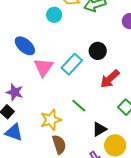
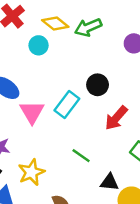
yellow star: (51, 120) -> (31, 172), moved
black triangle: (99, 129) -> (110, 182), turned 42

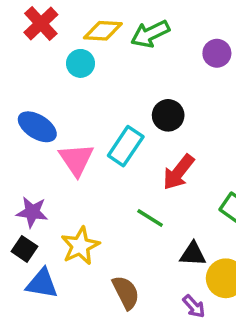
yellow diamond: (55, 23) -> (103, 31), turned -32
red arrow: (116, 118) -> (179, 172), moved

